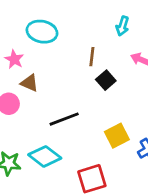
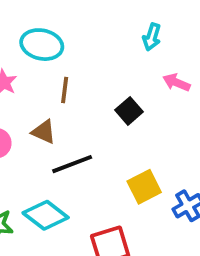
brown line: (92, 57) -> (65, 90), moved
brown triangle: (29, 83) -> (44, 132), moved

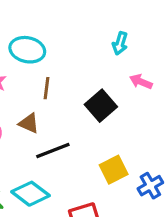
black square: (129, 111) -> (101, 106), size x1.4

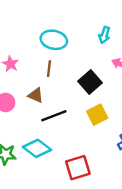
cyan ellipse: (27, 50) -> (54, 40), moved
yellow square: (114, 170) -> (97, 115), moved

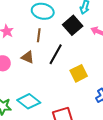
black square: (90, 82) -> (73, 25), moved
black line: (54, 116) -> (56, 54), moved, turned -40

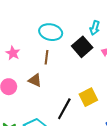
black line: (56, 54) -> (64, 109), moved

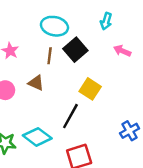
black square: (82, 47) -> (75, 50), moved
yellow square: (88, 97) -> (90, 89), moved, turned -30

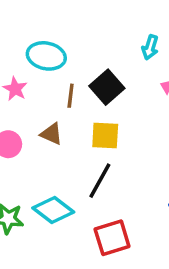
cyan ellipse: (54, 26) -> (46, 56), moved
yellow square: (90, 89) -> (105, 136), moved, turned -30

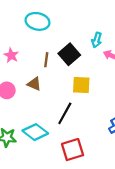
cyan arrow: (150, 47) -> (97, 40), moved
cyan ellipse: (46, 56) -> (37, 21), moved
yellow square: (105, 136) -> (81, 85), moved

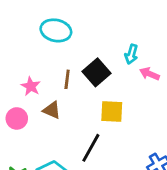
pink star: (11, 55) -> (31, 86), moved

